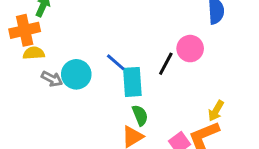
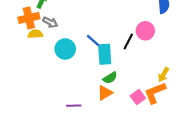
gray arrow: (52, 79) -> (50, 22), moved
green semicircle: (140, 115) -> (110, 78), turned 80

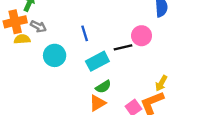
blue line: (93, 40) -> (85, 33), moved, turned 32
black line: (128, 41) -> (123, 47), turned 49
cyan rectangle: (105, 54) -> (97, 61), turned 66

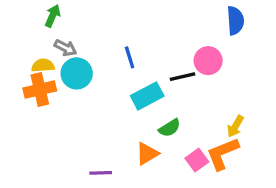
orange cross: (15, 22) -> (40, 89), moved
cyan circle: (55, 55) -> (77, 73), moved
green semicircle: (103, 87) -> (170, 128), moved

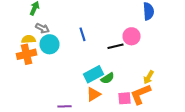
cyan rectangle: (147, 96) -> (94, 74), moved
pink square: (197, 160) -> (124, 98), turned 32

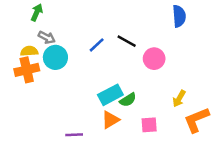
blue line: (82, 34) -> (97, 45), turned 64
pink circle: (132, 36) -> (154, 59), moved
black line: (116, 46) -> (127, 41), moved, turned 42
orange L-shape: (140, 94) -> (197, 120), moved

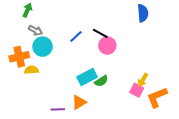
yellow semicircle: (29, 51) -> (31, 70), moved
pink circle: (154, 59) -> (107, 46), moved
orange triangle: (110, 120) -> (79, 102), moved
pink square: (149, 125) -> (137, 90), moved, turned 32

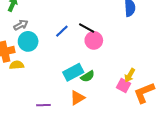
gray arrow: (35, 30) -> (21, 25), turned -56
orange triangle: (79, 102) -> (77, 98), moved

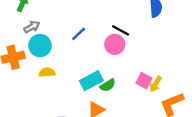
black line: (87, 28) -> (121, 30), moved
yellow semicircle: (17, 65) -> (47, 72), moved
pink square: (124, 86) -> (144, 81), moved

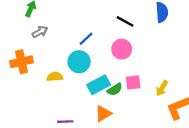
black line: (121, 30) -> (125, 21), moved
cyan circle: (40, 46) -> (79, 62), moved
pink square: (144, 81) -> (133, 82), moved, turned -35

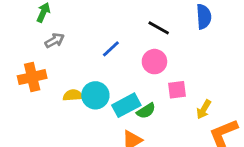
cyan circle: (79, 62) -> (95, 95), moved
pink square: (133, 82) -> (177, 90), moved

